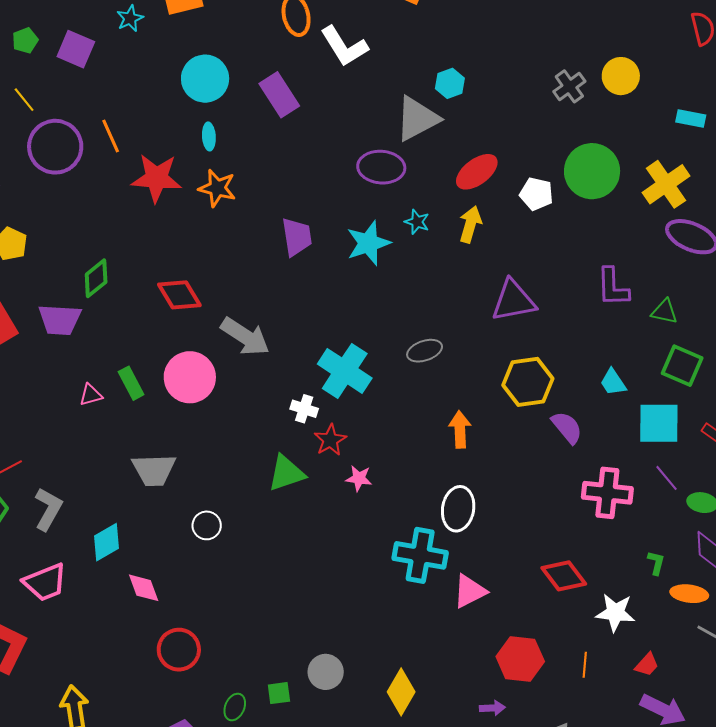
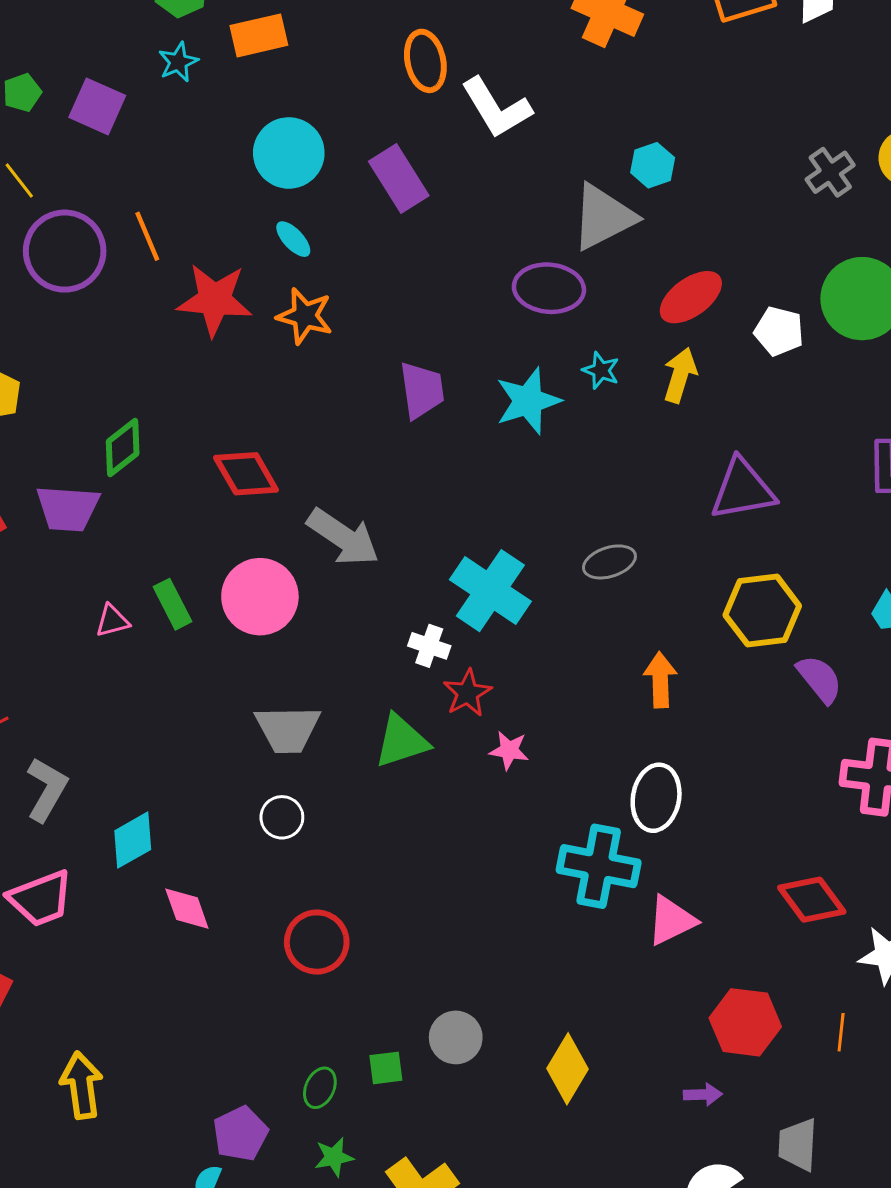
cyan ellipse: (209, 136) -> (293, 239), turned -40
gray trapezoid: (154, 470) -> (288, 729), moved
red circle: (179, 650) -> (317, 942), moved

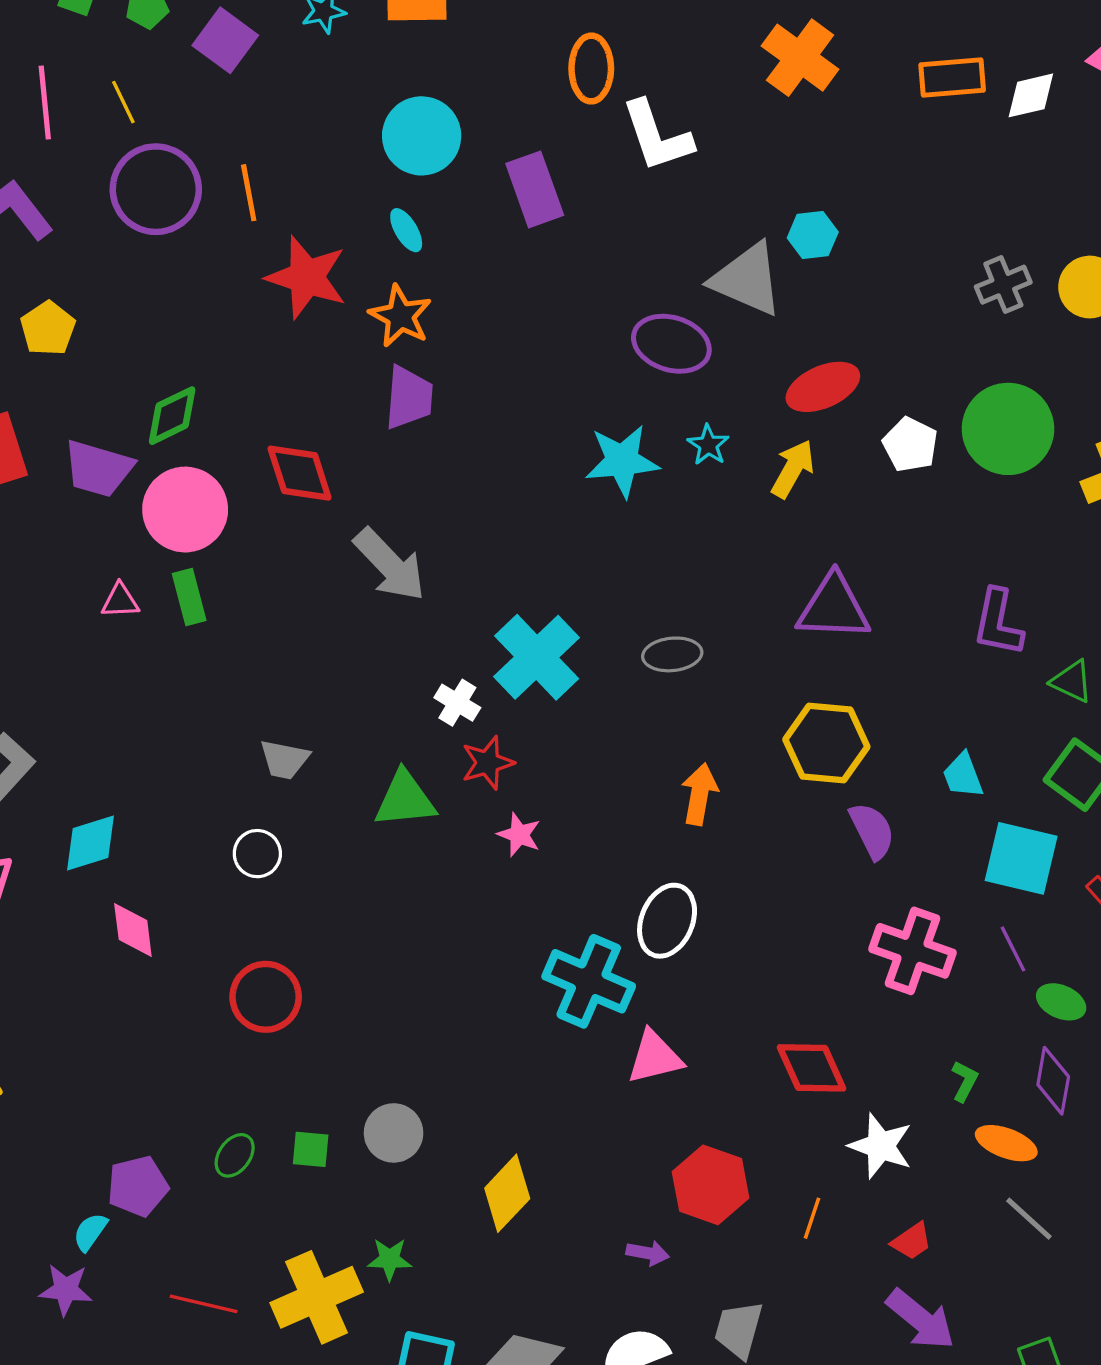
gray triangle: (603, 217) -> (747, 279), turned 38
purple trapezoid: (422, 390) -> (409, 398), moved
pink circle: (260, 597) -> (185, 510), moved
gray trapezoid: (288, 729) -> (284, 759), size x0.7
green star: (334, 1157) -> (390, 1259), moved

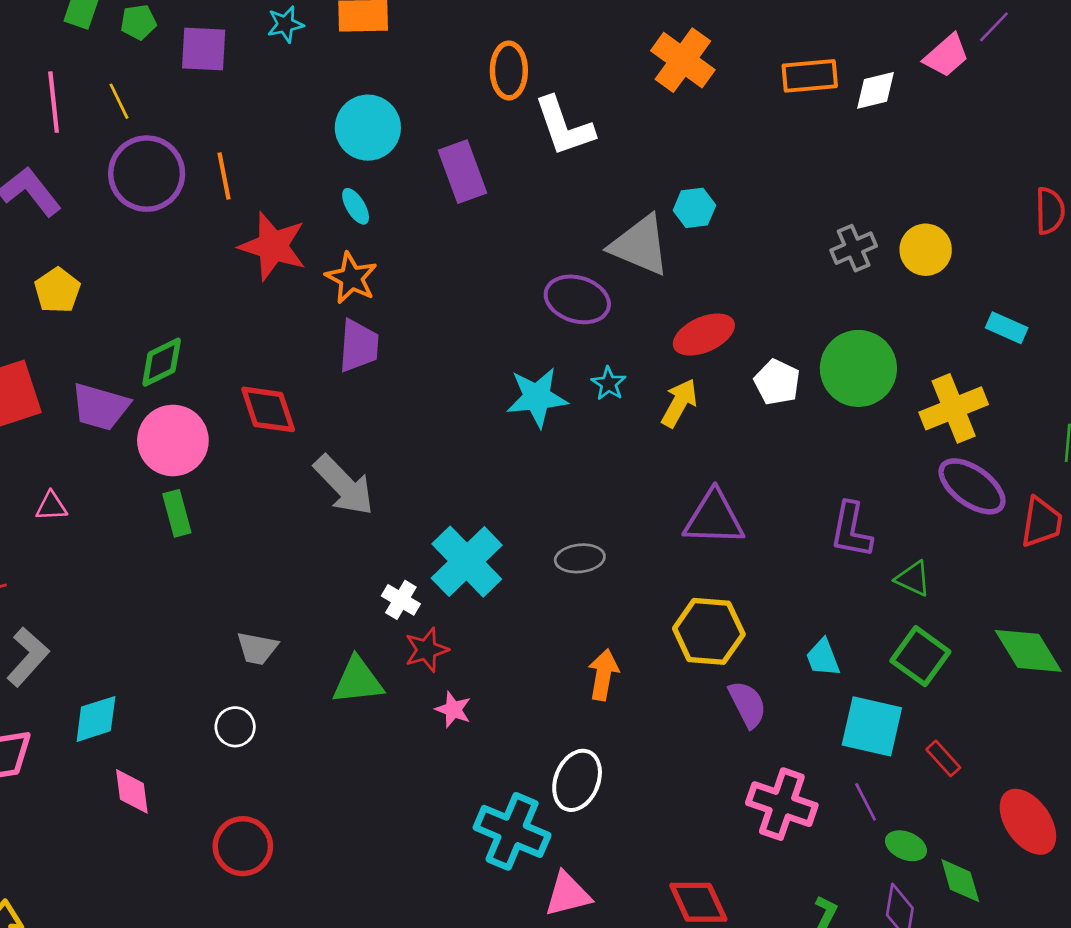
purple square: (225, 40) -> (204, 49), turned -33
pink triangle: (120, 601) -> (51, 506), moved

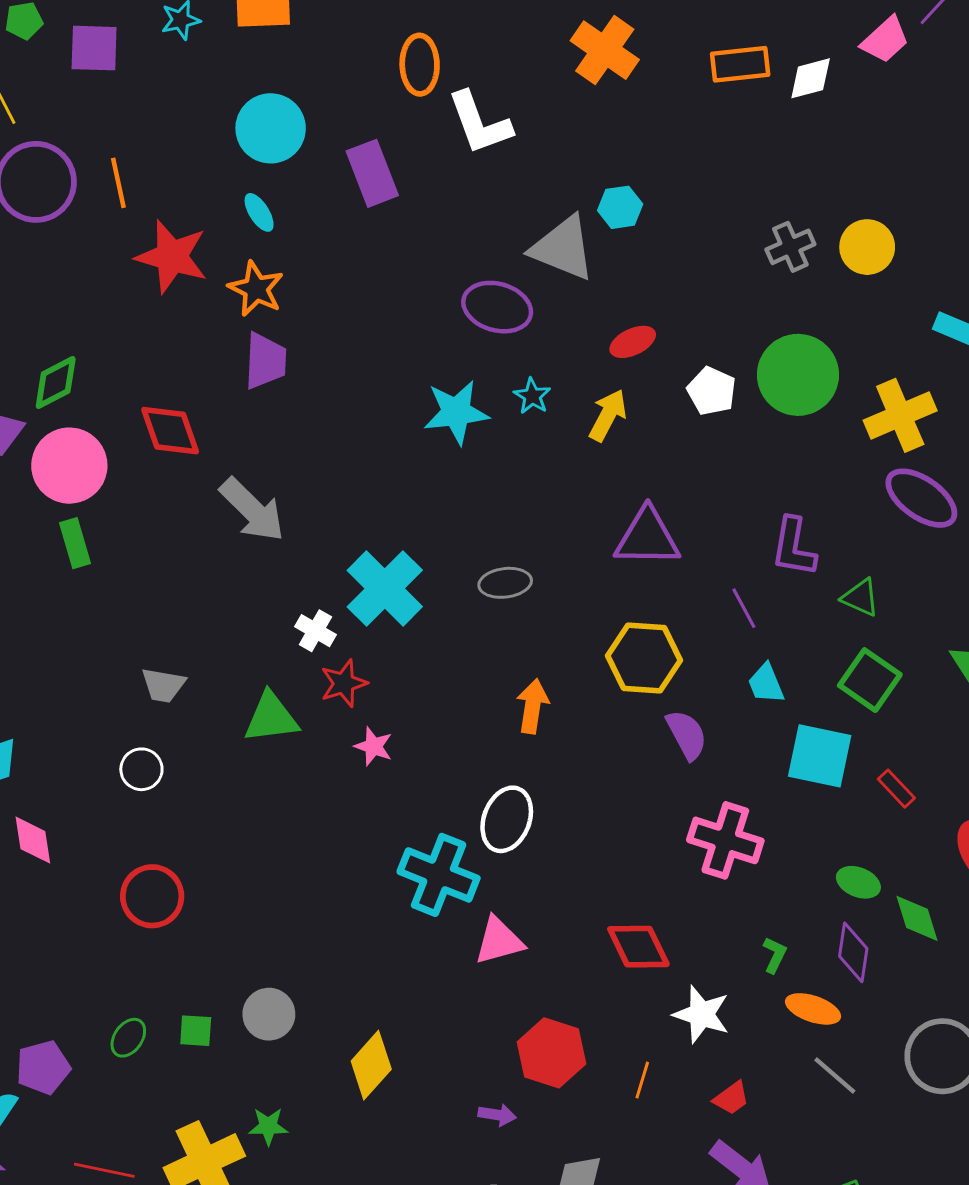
red ellipse: (704, 335) -> (633, 342), size x0.7
purple line: (866, 802) -> (744, 608), moved

